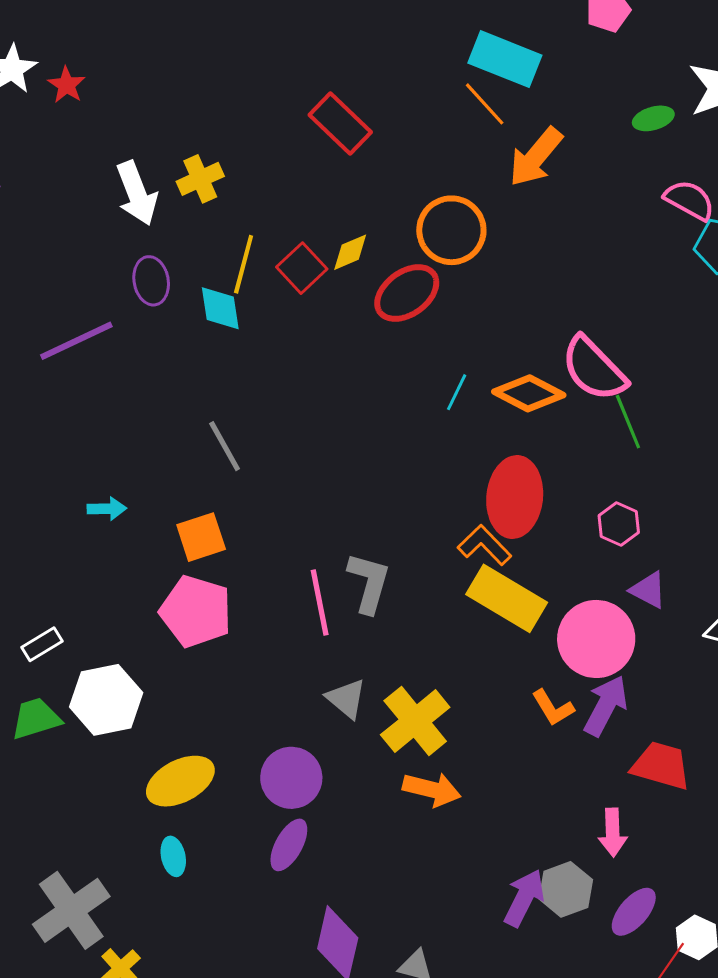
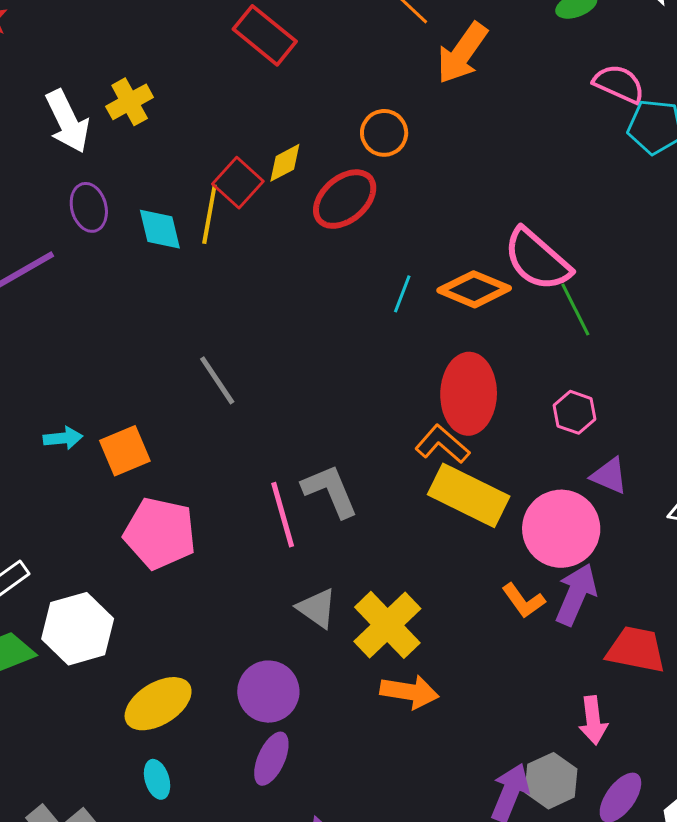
orange circle: (451, 230) -> (384, 133), size x0.7
yellow line: (244, 264) -> (209, 214), moved
gray line: (225, 446) -> (217, 380), moved
orange square: (201, 537) -> (125, 451), moved
gray L-shape: (369, 583) -> (330, 491), turned -34

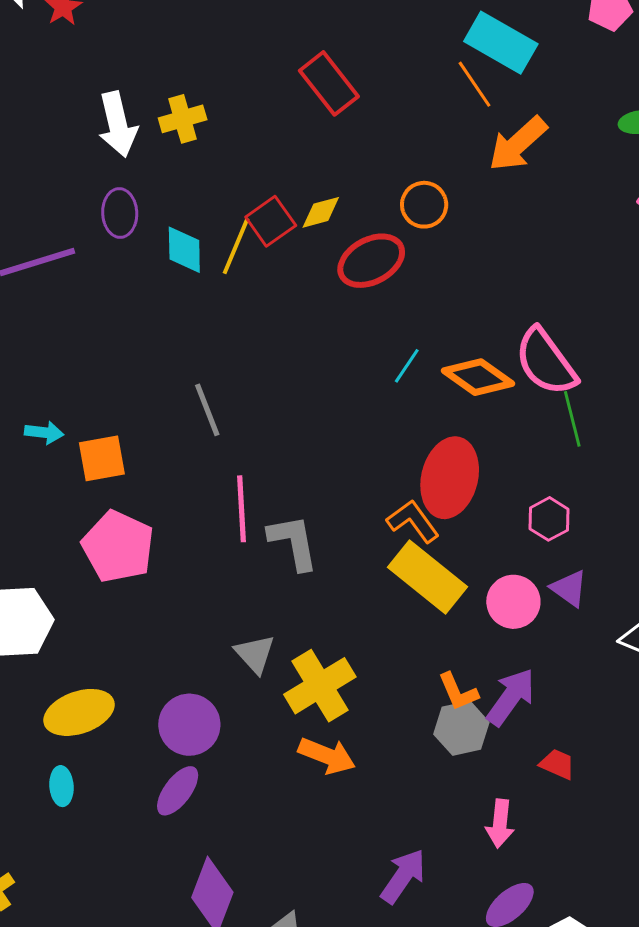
pink line: (283, 515) -> (241, 509), moved
pink circle: (561, 529) -> (513, 602), moved, size x0.7
red trapezoid: (636, 650) -> (557, 764), size x0.6
gray hexagon: (551, 781) -> (461, 728), moved

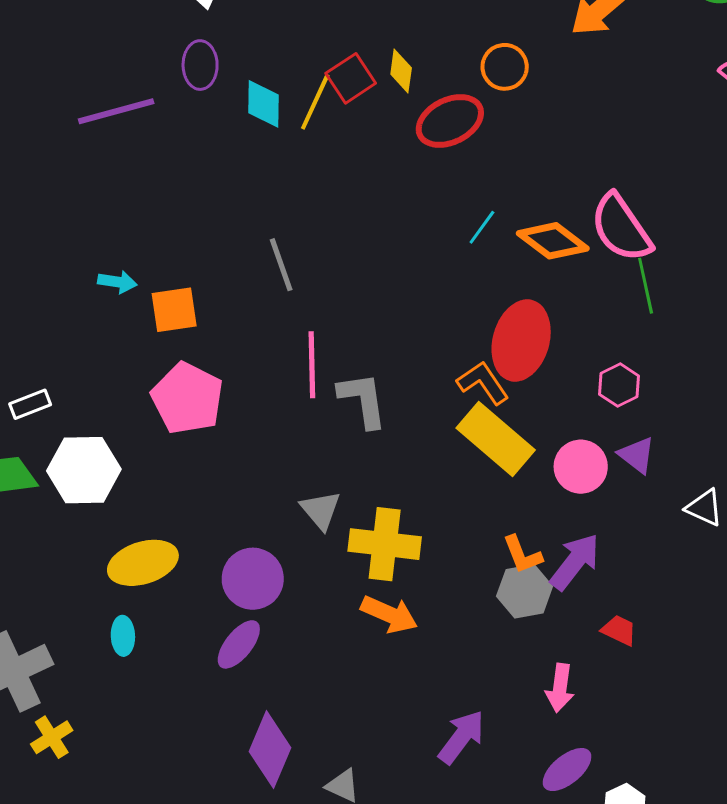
yellow diamond: (321, 212) -> (401, 71), turned -69
yellow cross: (320, 686) -> (385, 544), turned 36

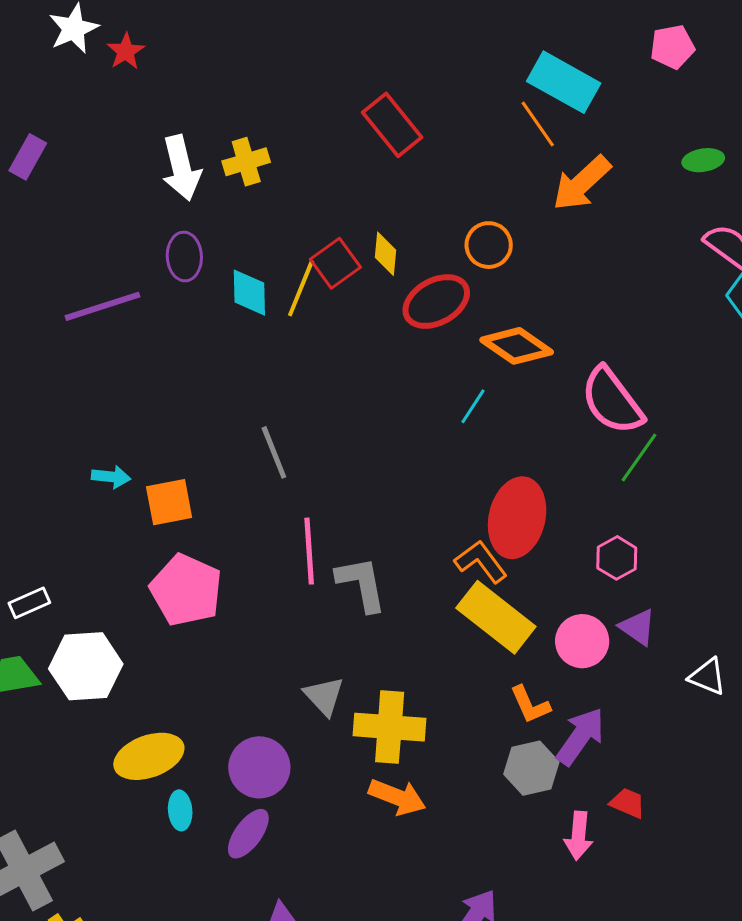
orange diamond: (553, 241) -> (517, 346), moved
green line: (646, 286) -> (639, 458), turned 50
orange L-shape: (522, 555) -> (530, 705), moved
cyan ellipse: (123, 636) -> (180, 810), moved
pink arrow: (560, 688) -> (578, 836), moved

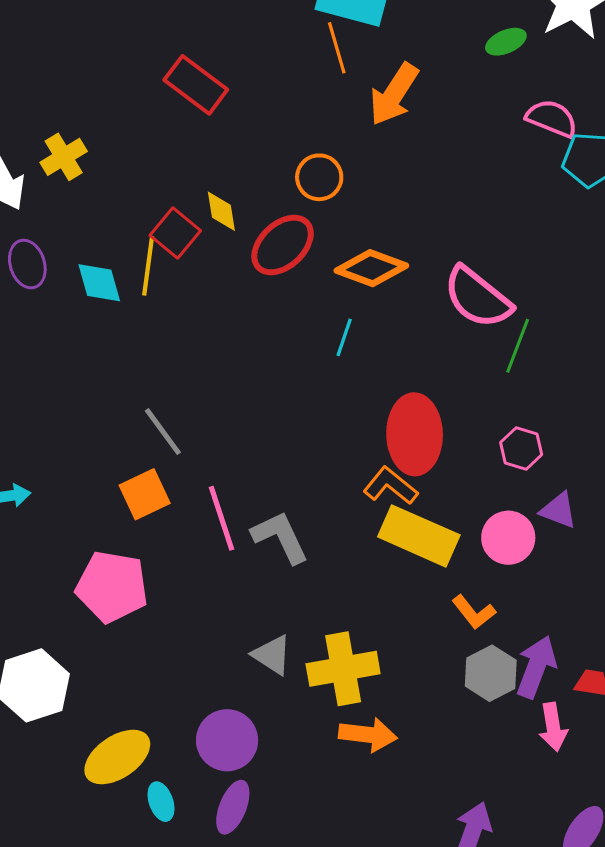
orange line: (538, 124) -> (337, 48), turned 33
orange square: (169, 502) -> (145, 494), moved
purple arrow: (580, 736) -> (536, 667), moved

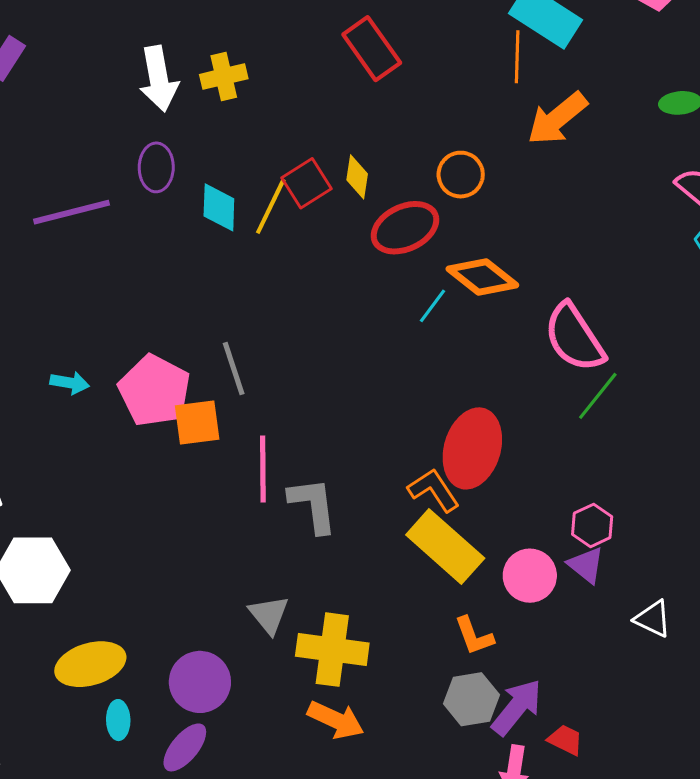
cyan line: (344, 337) -> (432, 306), moved
pink hexagon: (521, 448) -> (592, 525), moved
pink pentagon: (112, 587) -> (154, 391), moved

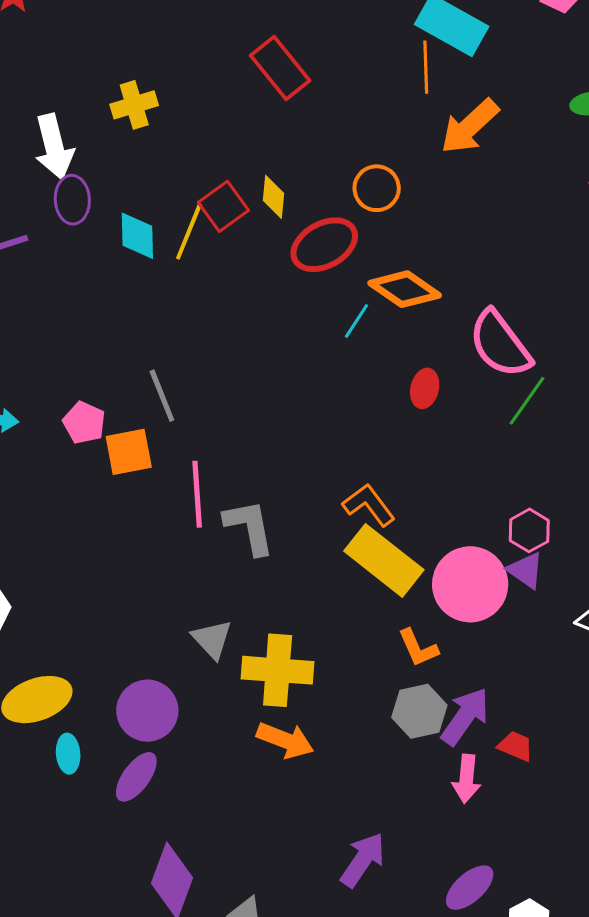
white arrow: (159, 79) -> (54, 147), moved
pink pentagon: (154, 391) -> (84, 423), size x0.6
red ellipse: (472, 448) -> (425, 388), moved, size x0.5
pink circle: (530, 576) -> (470, 584), size x1.4

